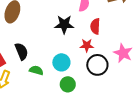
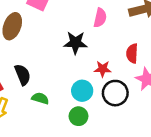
red semicircle: (95, 26) -> (132, 53), moved
cyan circle: (61, 62) -> (82, 91), moved

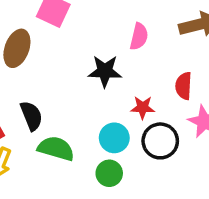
green semicircle: (40, 98) -> (56, 148), size x1.5

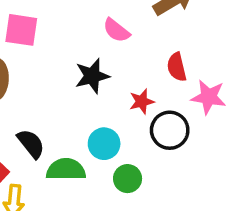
pink semicircle: (139, 36) -> (116, 30), turned 132
cyan circle: (114, 138) -> (104, 144), moved

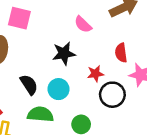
black semicircle: (31, 144) -> (29, 85), moved
cyan circle: (104, 144) -> (58, 89), moved

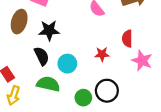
black star: (64, 53) -> (49, 30), moved
black circle: (112, 95) -> (107, 91), moved

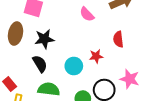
pink star: (142, 61) -> (130, 79), moved
cyan circle: (67, 64) -> (74, 66), moved

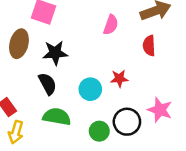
pink semicircle: (87, 14) -> (111, 25), turned -119
red semicircle: (118, 39) -> (149, 46), moved

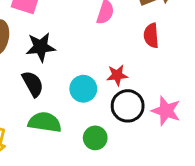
black circle: (127, 122) -> (128, 106), moved

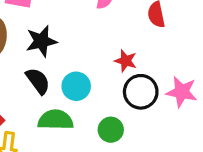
red star: (117, 75) -> (126, 61), turned 30
cyan circle: (83, 89) -> (76, 86), moved

